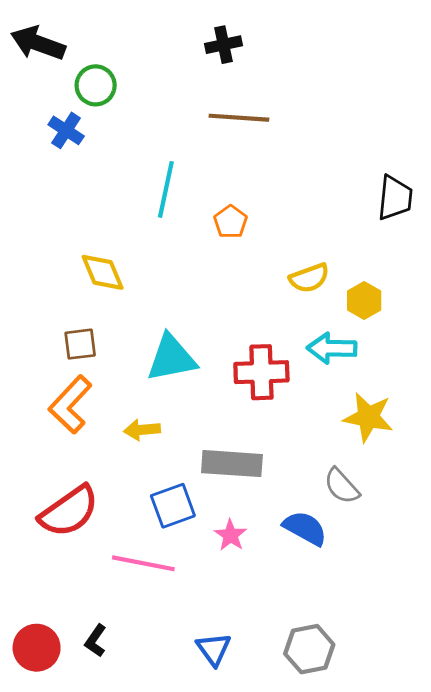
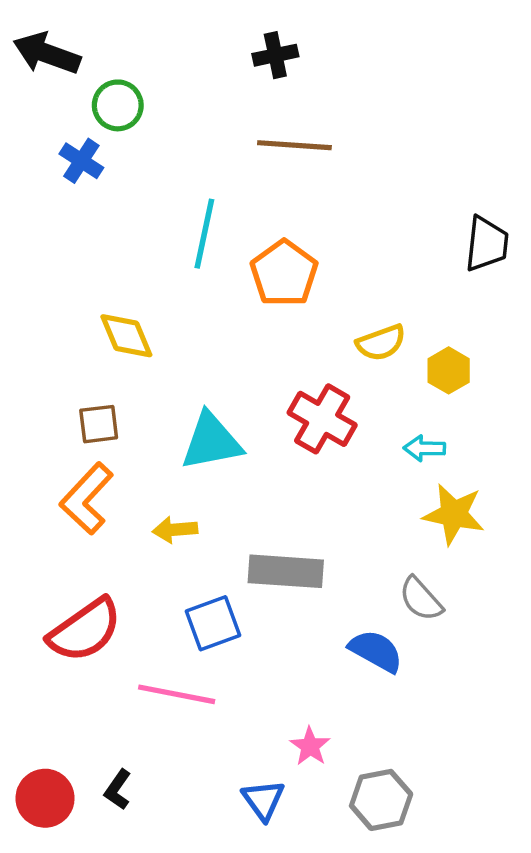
orange pentagon: (231, 222) -> (284, 273), size x1.6
cyan arrow: (332, 348) -> (424, 448), moved, size x0.7
red cross: (261, 372) -> (322, 419), moved, turned 32
pink star: (231, 535) -> (310, 746), moved

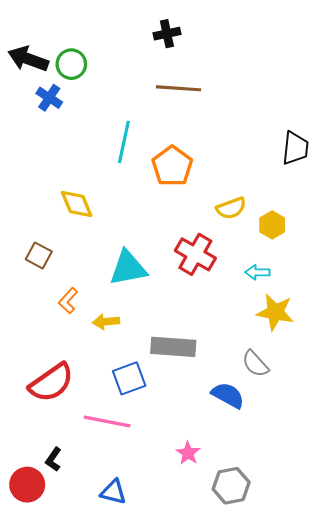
black arrow: (47, 53) -> (28, 59), moved
brown square: (99, 424) -> (39, 255), moved, turned 35
orange L-shape: (87, 499) -> (68, 301), moved, size x0.6
black L-shape: (118, 790) -> (53, 459), moved
blue triangle: (263, 800) -> (113, 492), moved, turned -40

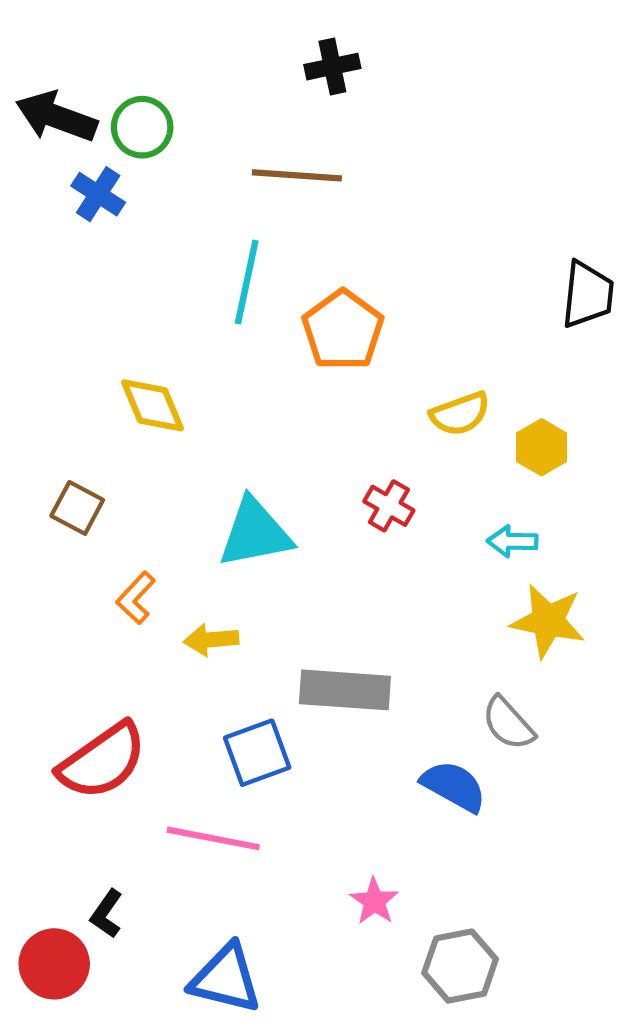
brown line: (179, 88) -> (297, 175), moved
red cross: (195, 254) -> (389, 506), size x0.6
blue triangle: (113, 492) -> (226, 979), size x1.4

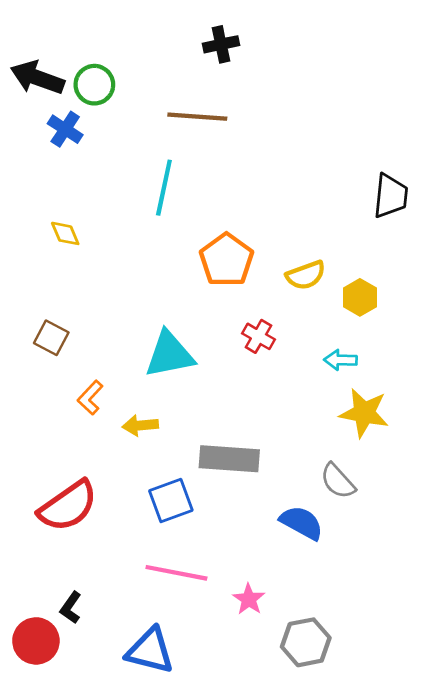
orange pentagon: (343, 330) -> (226, 260), moved
yellow diamond: (153, 405) -> (65, 233), moved, size x0.7
pink line: (213, 838) -> (176, 573), moved

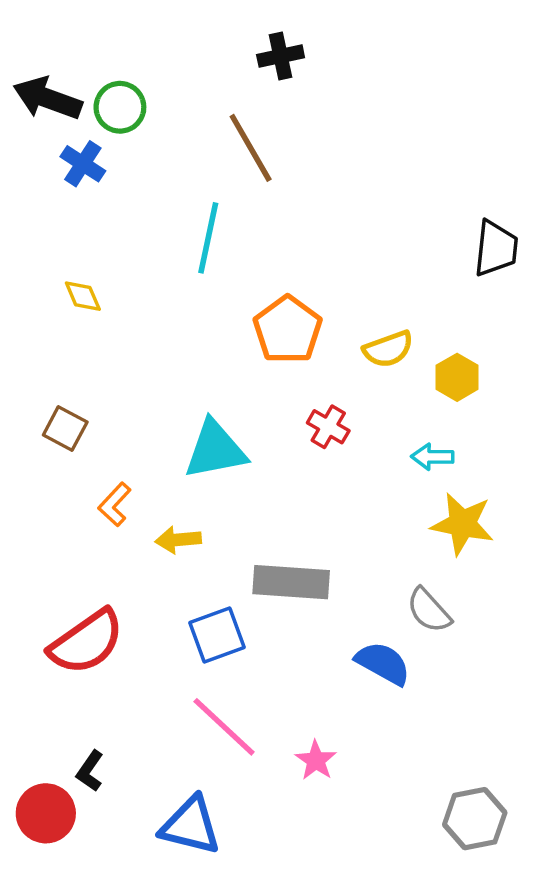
brown line: (197, 117) -> (251, 148), turned 56
pink line: (176, 573) -> (224, 727), turned 32
gray hexagon: (306, 642) -> (475, 819), moved

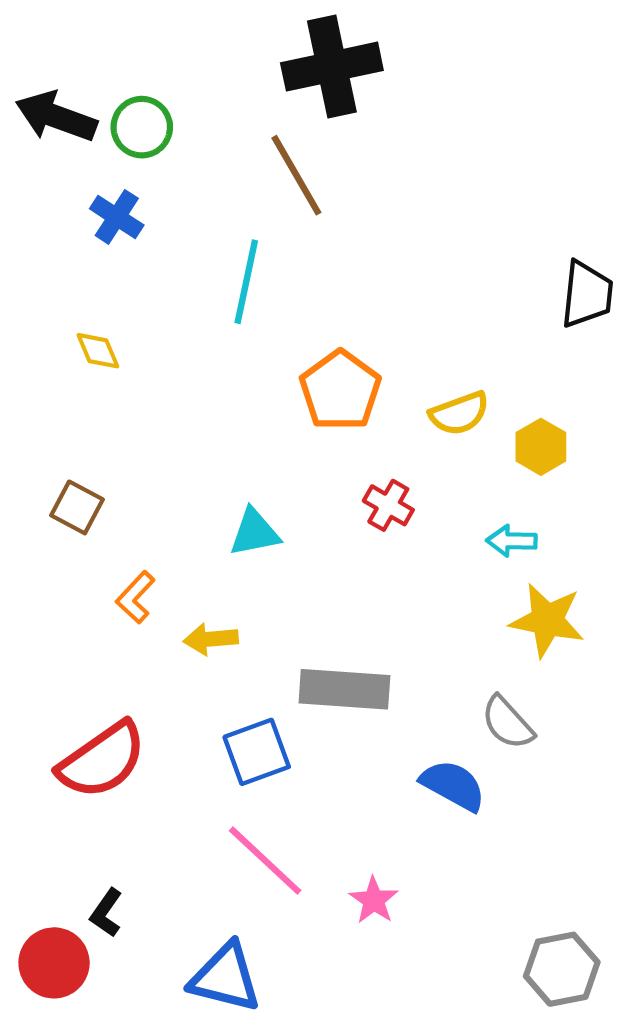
black cross: (281, 56) -> (332, 67), size x1.8
blue cross: (83, 164) -> (117, 217), moved
cyan triangle: (215, 450) -> (255, 532), size x0.7

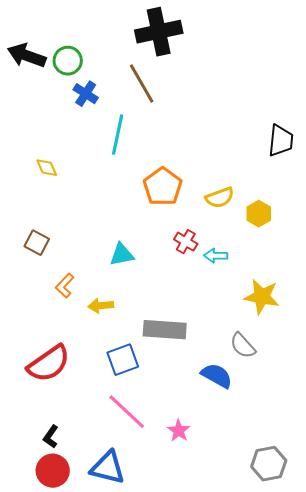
blue cross: (117, 217) -> (86, 94), moved
cyan arrow: (512, 541) -> (216, 256), moved
red circle: (54, 963) -> (53, 471), moved

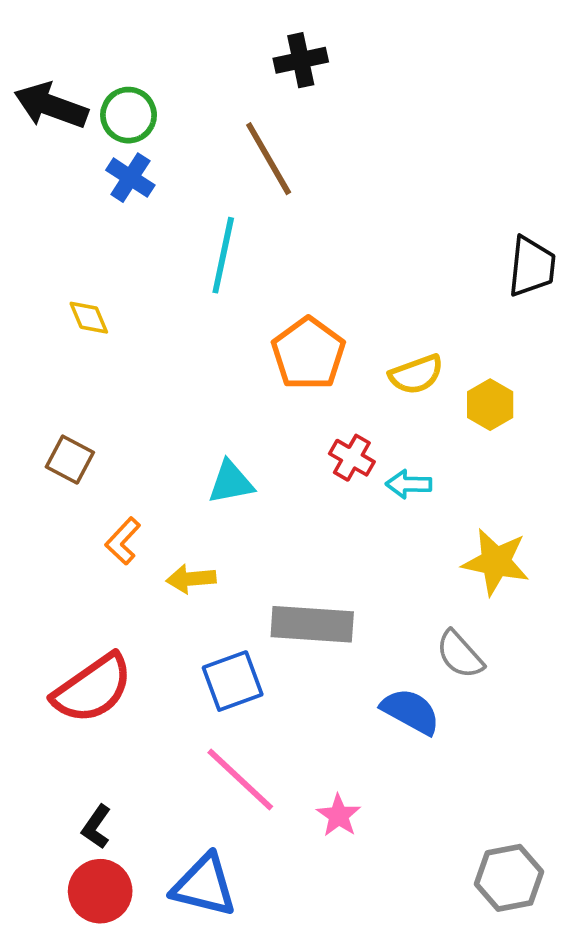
black cross: (159, 32) -> (301, 60), size x0.6
blue cross: (86, 94) -> (130, 178), moved

